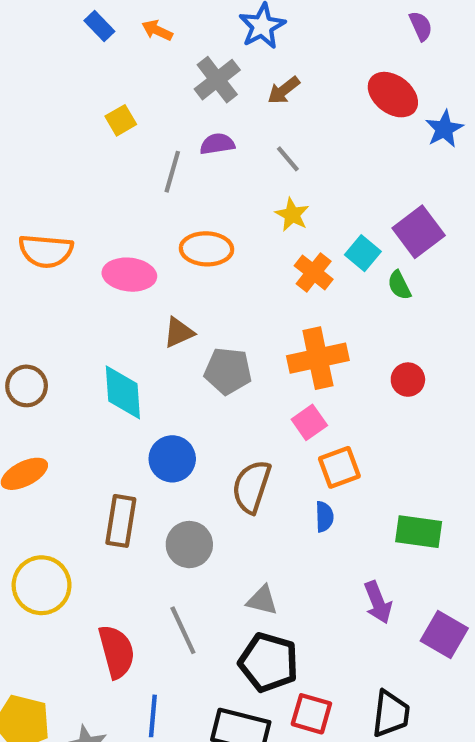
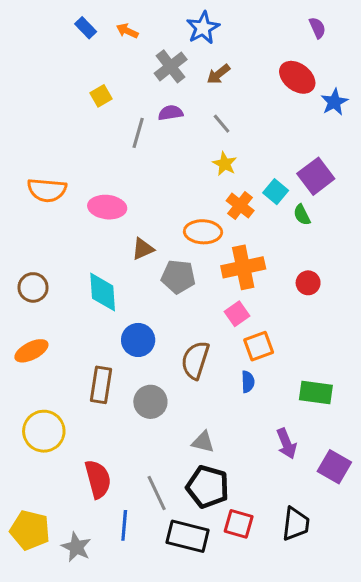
orange ellipse: (206, 249) -> (203, 232), moved
gray line: (183, 630) -> (157, 493), moved

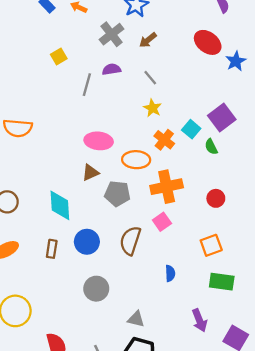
pink ellipse: (107, 207) -> (99, 141), moved
orange square: (259, 346) -> (211, 245), moved
brown semicircle: (195, 360) -> (130, 241), moved
brown rectangle: (101, 385) -> (52, 249), moved, size x0.7

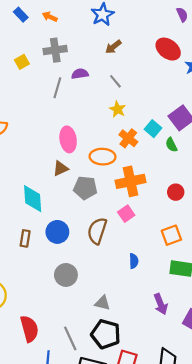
gray cross: (111, 34) -> (55, 50), moved, turned 30
yellow square: (59, 56) -> (22, 62), moved
pink ellipse: (99, 141) -> (68, 139), turned 75

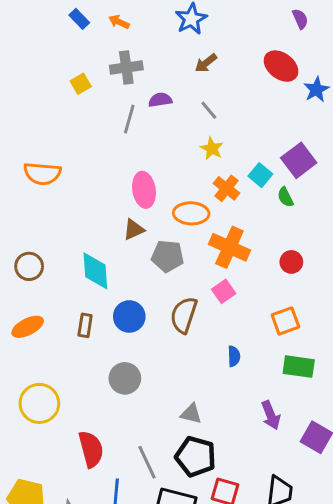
orange cross: (130, 181) -> (229, 247), turned 36
gray circle: (66, 275) -> (125, 378), moved

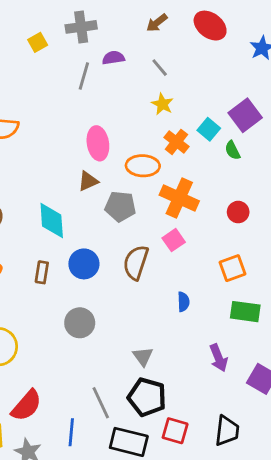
red ellipse: (281, 66) -> (210, 26), moved
gray triangle: (191, 414) -> (143, 356), turned 40
red semicircle: (91, 449) -> (26, 406), moved, turned 56

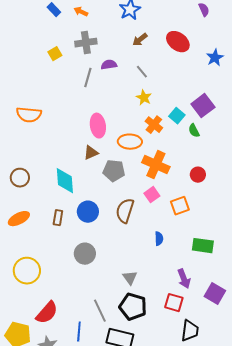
orange square: (233, 268) -> (180, 206), moved
red square: (175, 431) -> (174, 303), moved

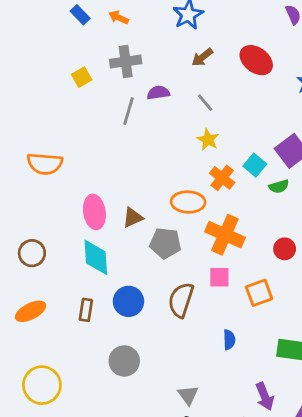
pink ellipse: (98, 126) -> (94, 212), moved
green semicircle: (194, 131) -> (279, 186), turned -80
pink square: (152, 195) -> (219, 277), turned 35

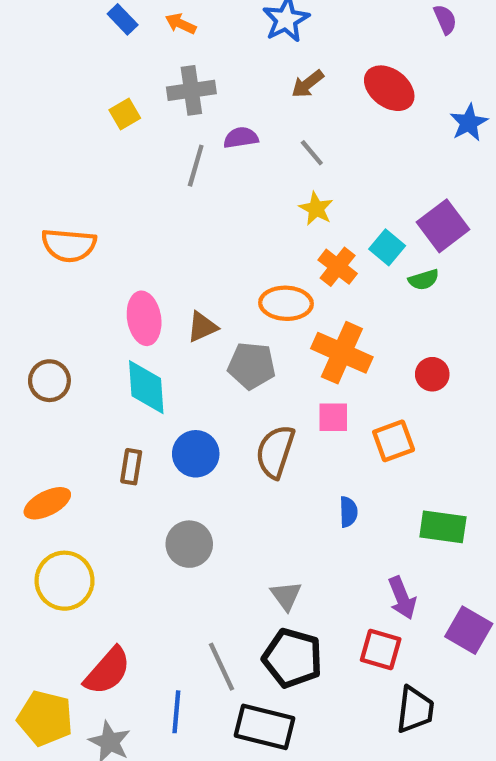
orange ellipse: (31, 311) -> (47, 503), moved

